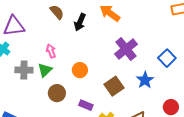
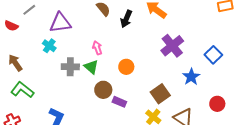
green triangle: (45, 70) -> (91, 67), turned -35
brown square: (114, 86) -> (160, 94), moved
purple rectangle: (86, 105) -> (119, 102), moved

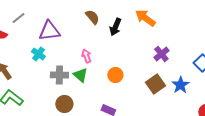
purple cross: (172, 46) -> (161, 54), size x0.7
brown circle: (103, 90) -> (64, 104), moved
brown square: (160, 94) -> (155, 84), moved

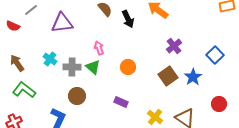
black arrow: (115, 27) -> (128, 19), turned -48
cyan cross: (38, 54) -> (50, 59), moved

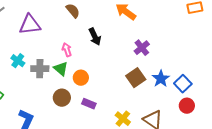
black arrow: (128, 19) -> (95, 37), moved
blue square: (215, 55) -> (183, 84), moved
orange circle: (128, 67) -> (81, 78), moved
brown circle: (77, 96) -> (62, 98), moved

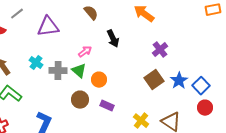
pink arrow: (67, 50) -> (85, 52), turned 72

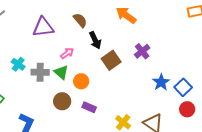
brown semicircle: (91, 13) -> (80, 20), moved
purple triangle: (48, 27) -> (43, 27), moved
brown square: (154, 80) -> (111, 60), moved

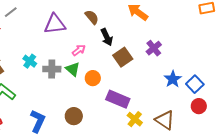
brown circle: (62, 101) -> (74, 116), moved
purple rectangle: (89, 107) -> (118, 99), moved, size x1.6

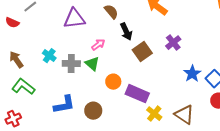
orange circle: (93, 78) -> (113, 82), moved
blue L-shape: (38, 121) -> (64, 105), moved, turned 55

